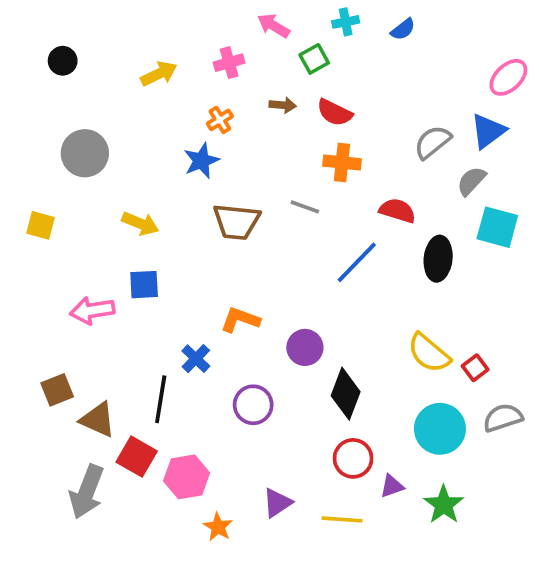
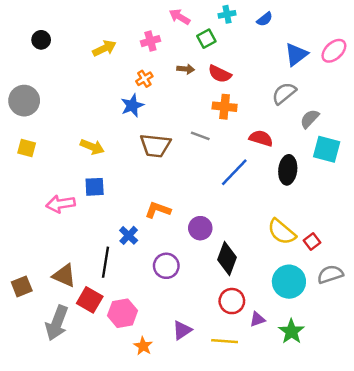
blue triangle: (488, 131) -> (296, 54), moved
gray circle: (85, 153) -> (24, 101), moved
brown square: (57, 390) -> (22, 286), moved

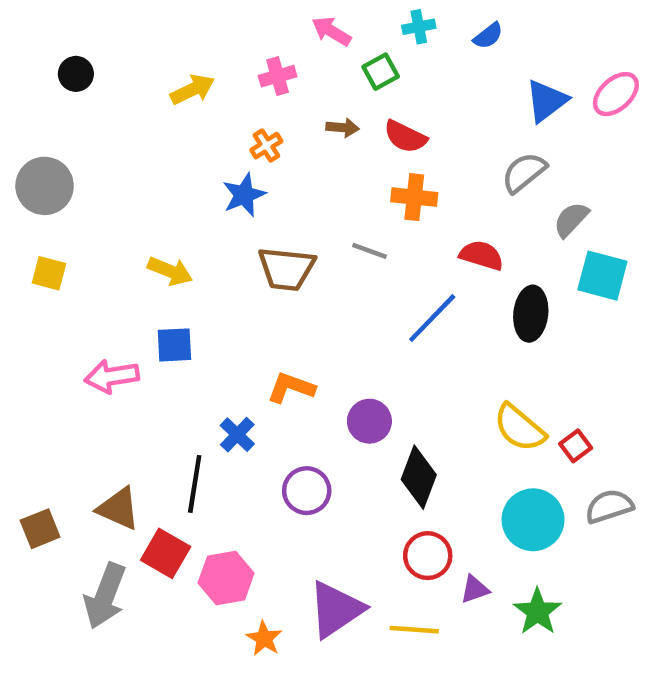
purple triangle: (182, 330) -> (336, 609), size x1.6

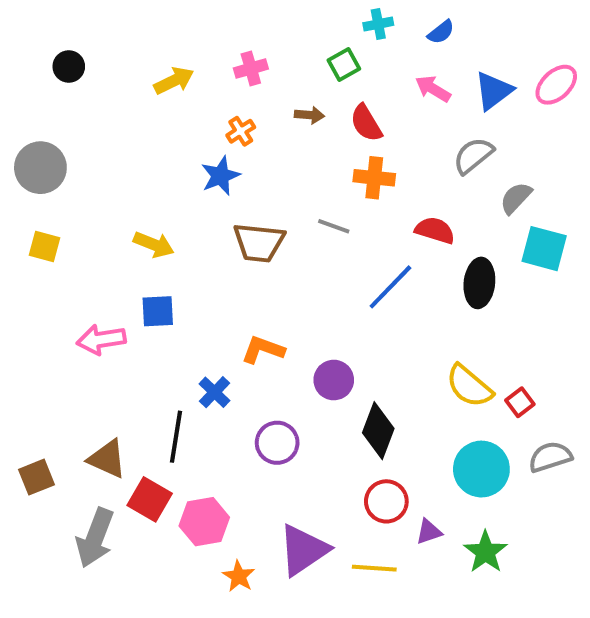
pink arrow: (331, 31) -> (433, 89), moved
red semicircle: (405, 137) -> (366, 123), turned 33

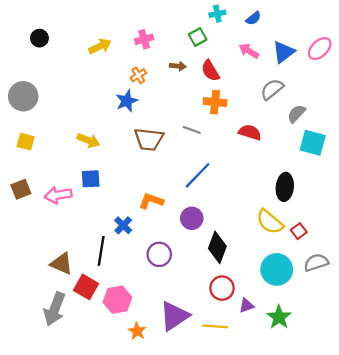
black ellipse: (479, 283) -> (285, 187), moved
blue line: (390, 287) -> (198, 175), moved
brown square: (36, 477) -> (21, 189), moved

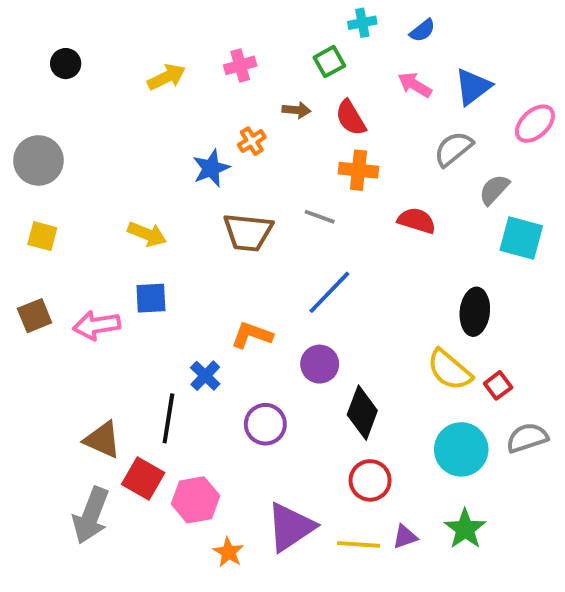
pink ellipse: (320, 49) -> (535, 124), moved
orange cross: (138, 75) -> (252, 141), moved
purple triangle: (246, 306) -> (405, 537), moved

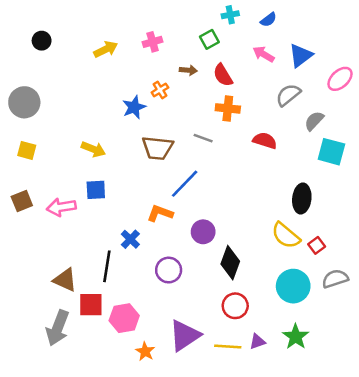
blue line: (329, 292) -> (185, 184), moved
red square: (143, 478) -> (91, 305), turned -30

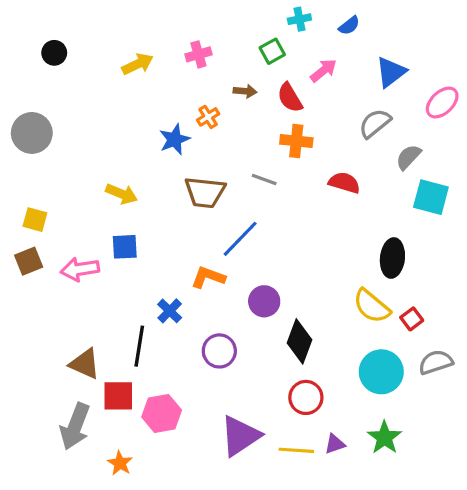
pink arrow: (264, 54) -> (324, 70), moved, turned 110
yellow square: (27, 150) -> (35, 220), moved
orange star: (145, 351) -> (120, 463), moved

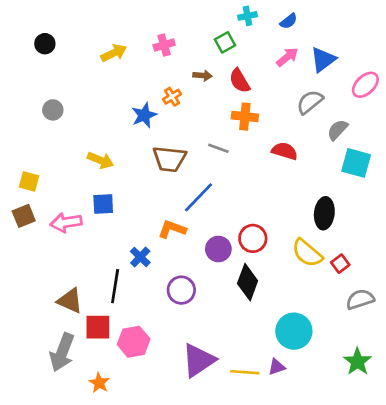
pink arrow: (324, 70) -> (287, 57), moved
gray circle: (32, 133) -> (53, 110), moved, size x0.6
cyan circle: (381, 372) -> (294, 331), moved
red circle: (306, 397) -> (253, 238), moved
green star: (384, 438) -> (357, 362), moved

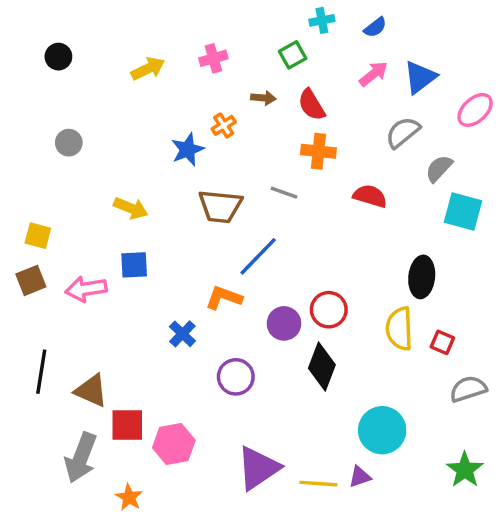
yellow semicircle: (307, 253) -> (399, 329), turned 48
red square: (340, 264) -> (442, 342), turned -30
black line: (115, 286) -> (41, 372), moved

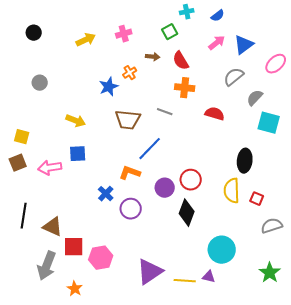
purple circle: (236, 377) -> (131, 209), moved
purple triangle: (360, 477) -> (209, 277), turned 32

